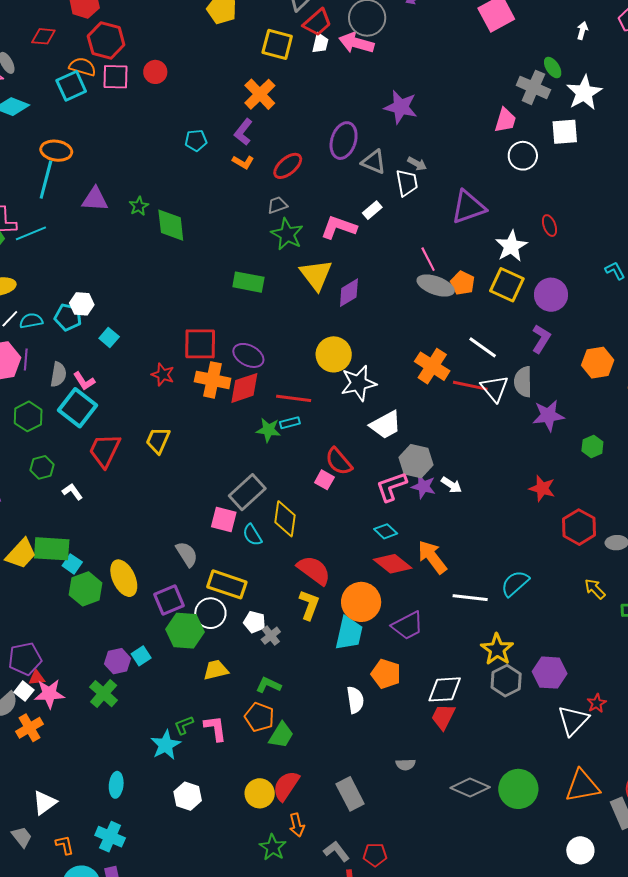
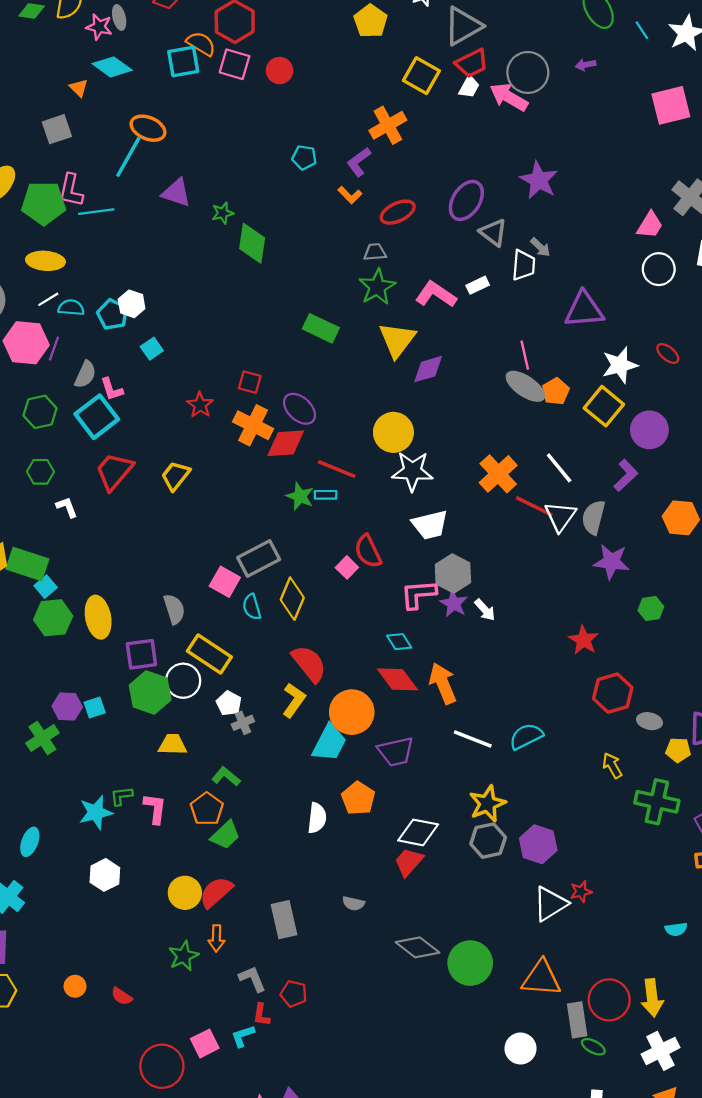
red ellipse: (549, 226) -> (668, 353), turned -45
red square: (200, 344) -> (250, 382), size x0.6

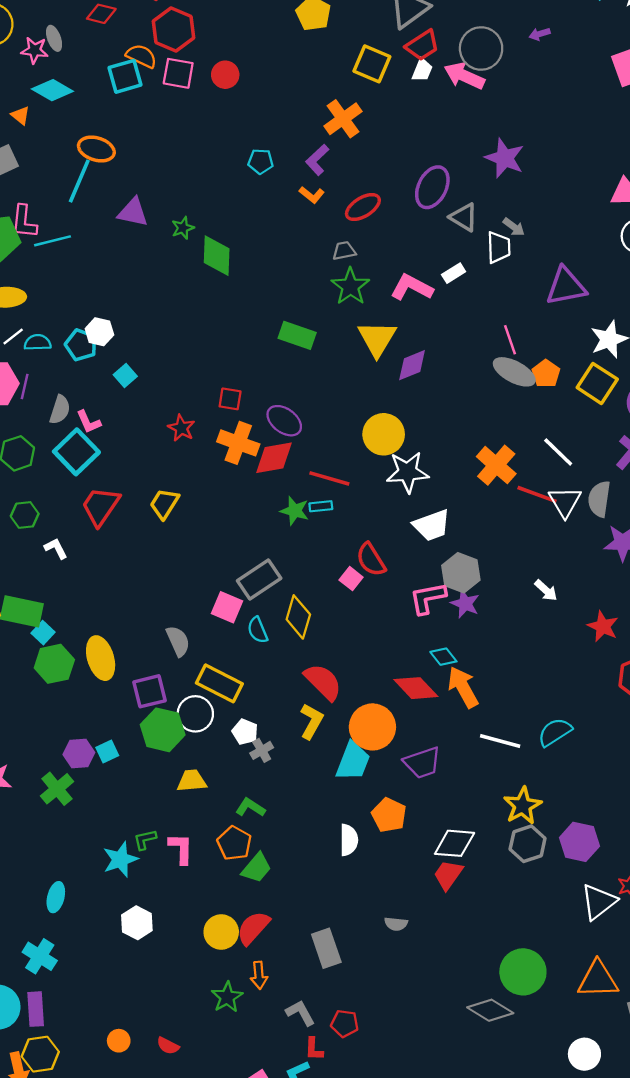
white arrow: (485, 610) -> (546, 590), moved
cyan diamond: (399, 642) -> (443, 657), moved
gray diamond: (418, 947) -> (490, 1010), moved

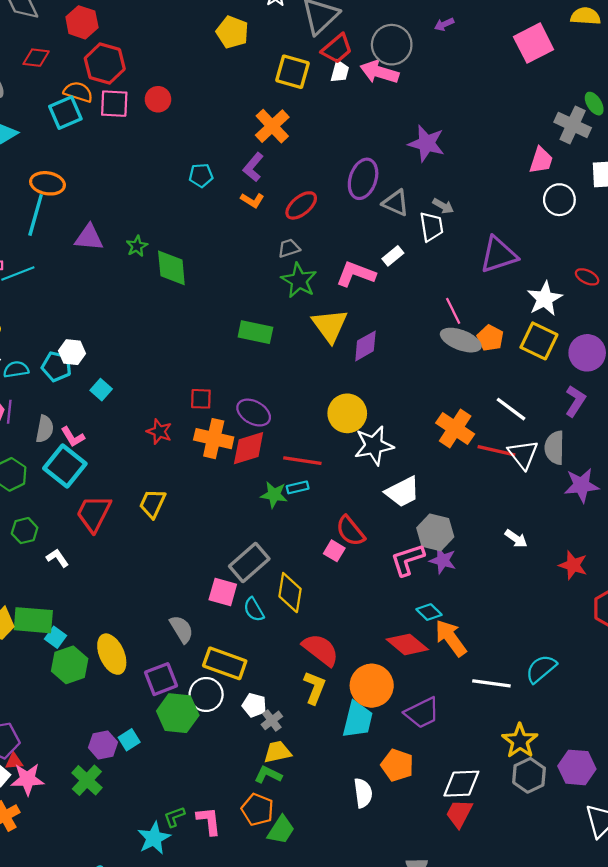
yellow trapezoid: (192, 781) -> (277, 752), moved

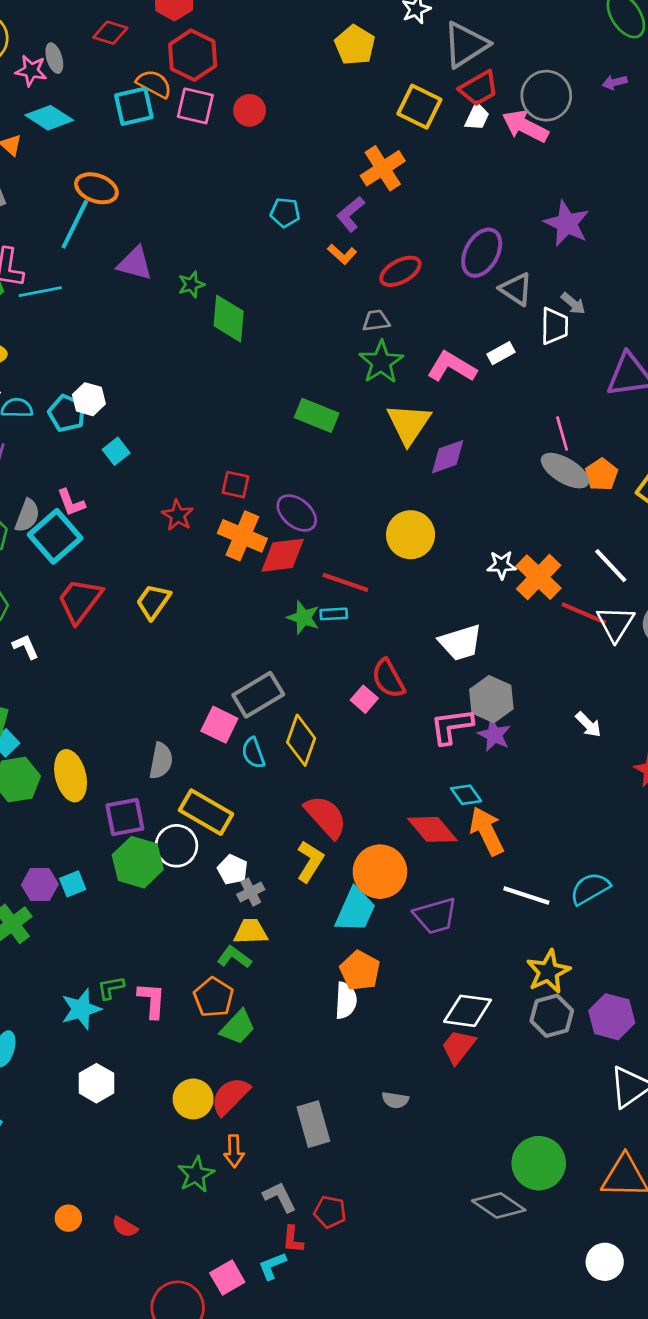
gray semicircle: (45, 429) -> (27, 516), moved
white star: (374, 446) -> (502, 565), moved, size x0.6
gray semicircle: (181, 629) -> (161, 761), turned 32
orange pentagon: (397, 765) -> (360, 971), moved

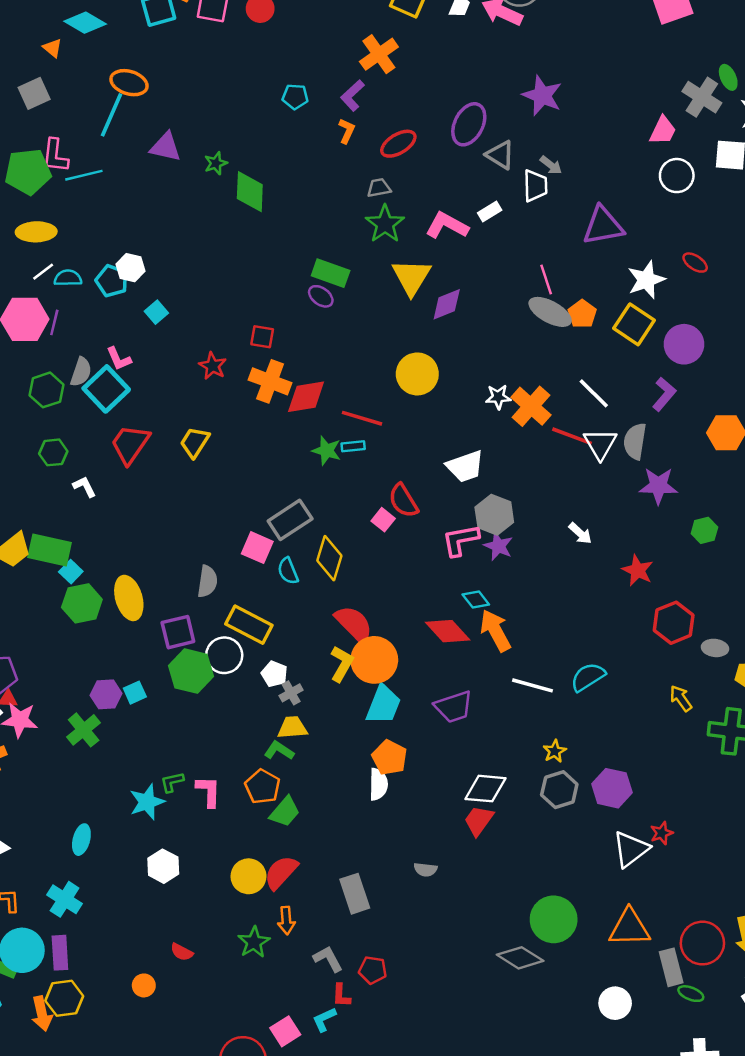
orange L-shape: (342, 254) -> (347, 131), turned -105
purple ellipse: (297, 513) -> (321, 296), moved, size x0.7
orange circle: (380, 872) -> (374, 660), moved
yellow star: (548, 972) -> (555, 751), size x0.6
red semicircle: (125, 1227) -> (182, 952), moved

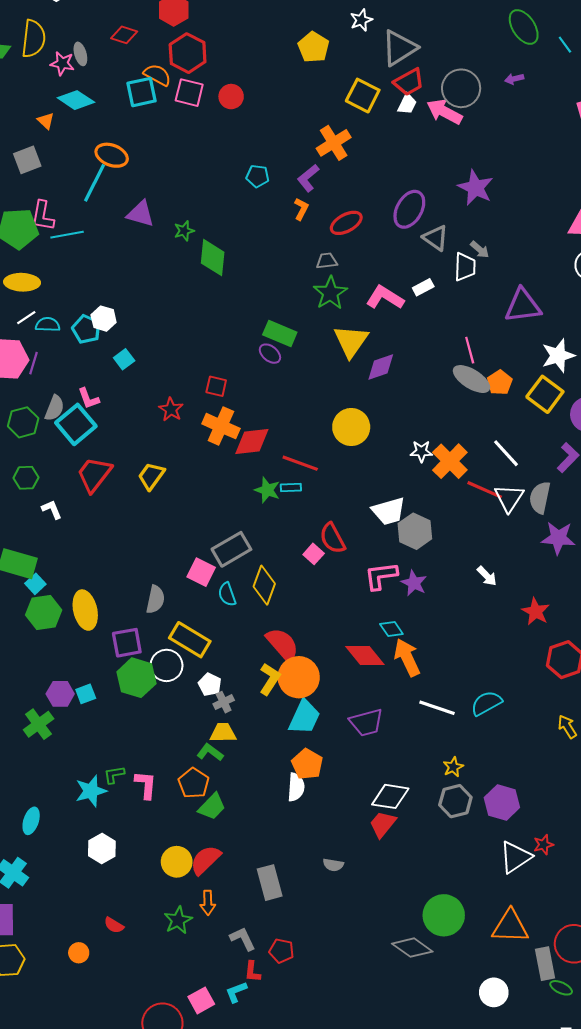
gray hexagon: (494, 515) -> (415, 531), moved

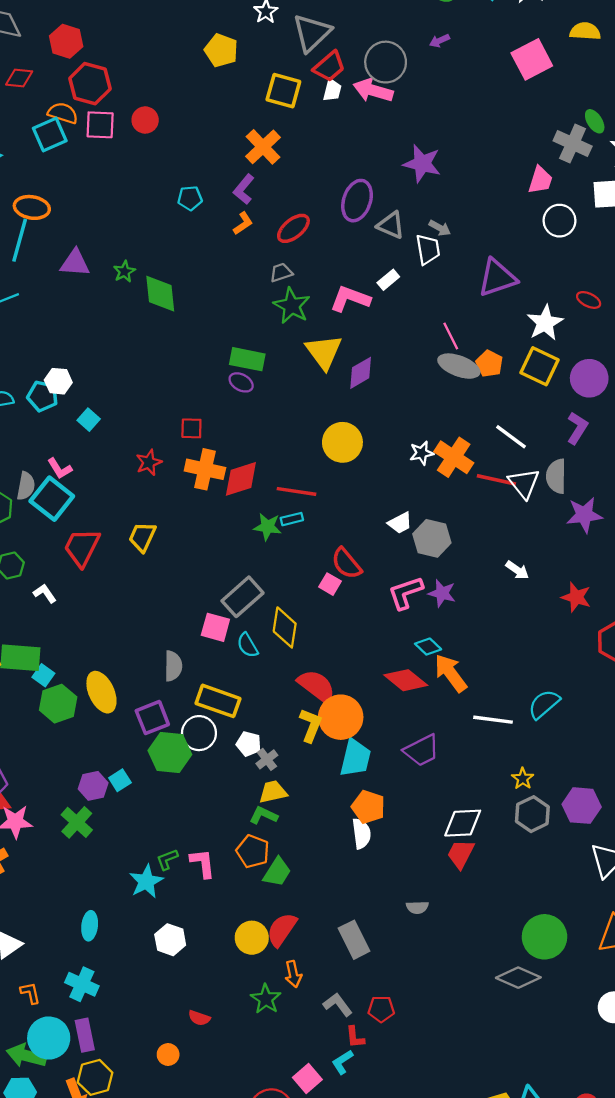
orange L-shape: (301, 209) -> (243, 223), turned 40
red star: (171, 409) -> (149, 462), turned 30
white trapezoid: (389, 511) -> (400, 523), size x0.7

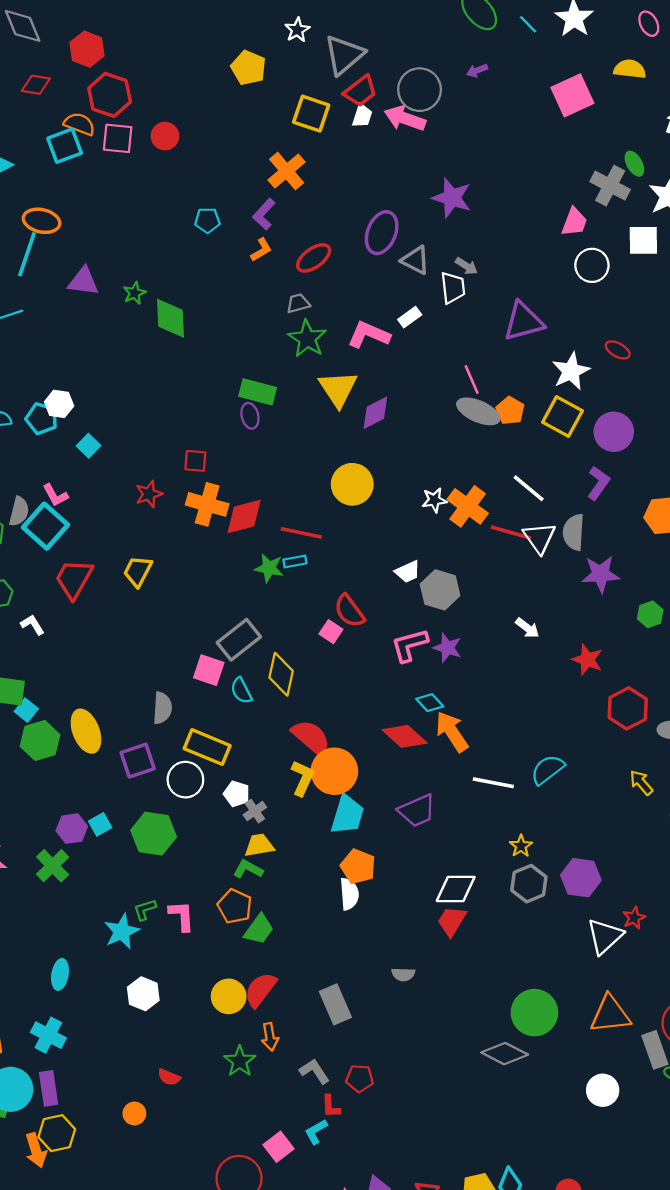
purple ellipse: (241, 382) -> (250, 416), turned 45
green hexagon: (170, 752) -> (154, 834), moved

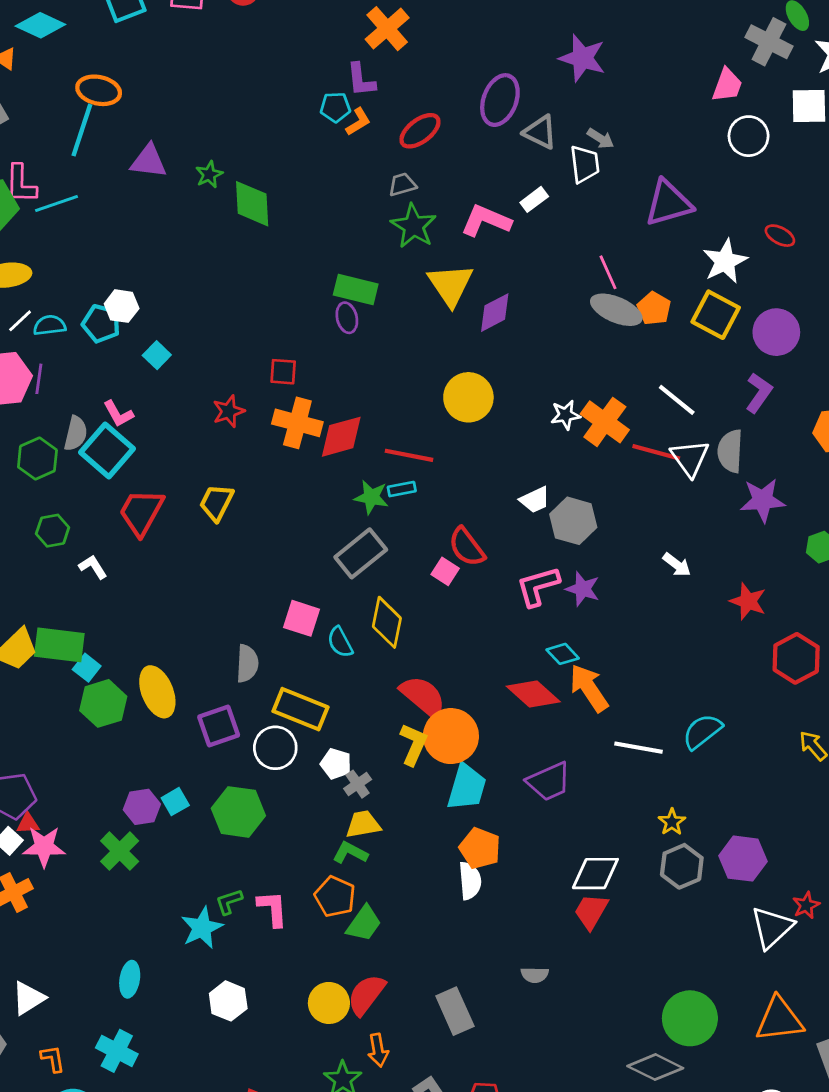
purple L-shape: (264, 214) -> (361, 80), turned -48
cyan pentagon: (207, 220) -> (335, 107), moved
gray rectangle: (239, 640) -> (361, 553), moved

